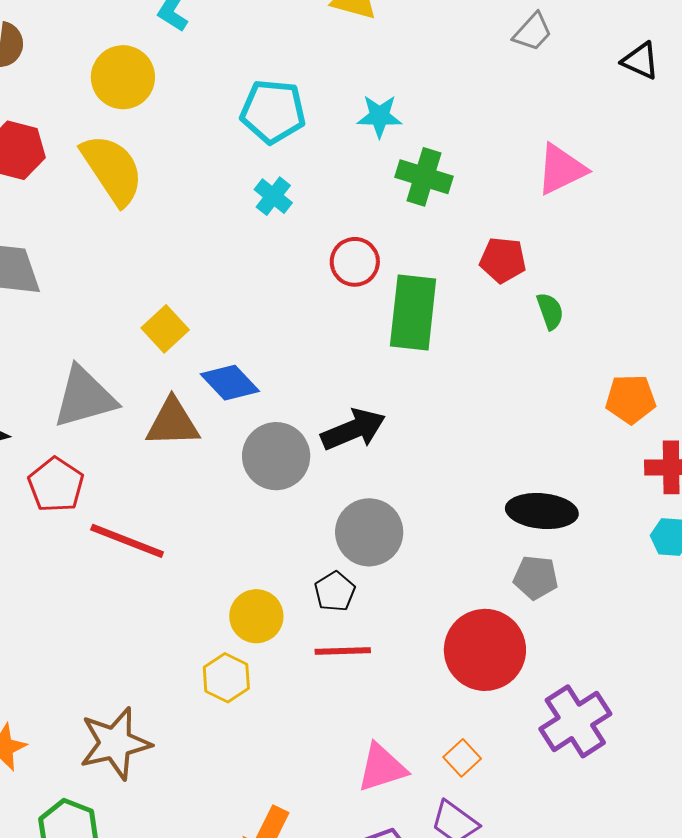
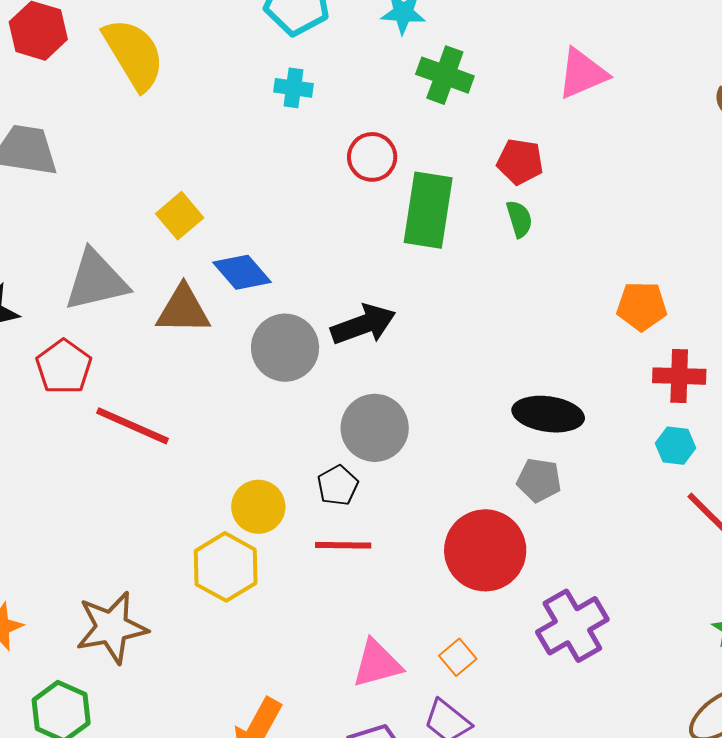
cyan cross: (273, 196) -> (293, 88), turned -33
green semicircle: (550, 311) -> (519, 219), moved
yellow hexagon: (226, 678) -> (226, 567), size x1.4

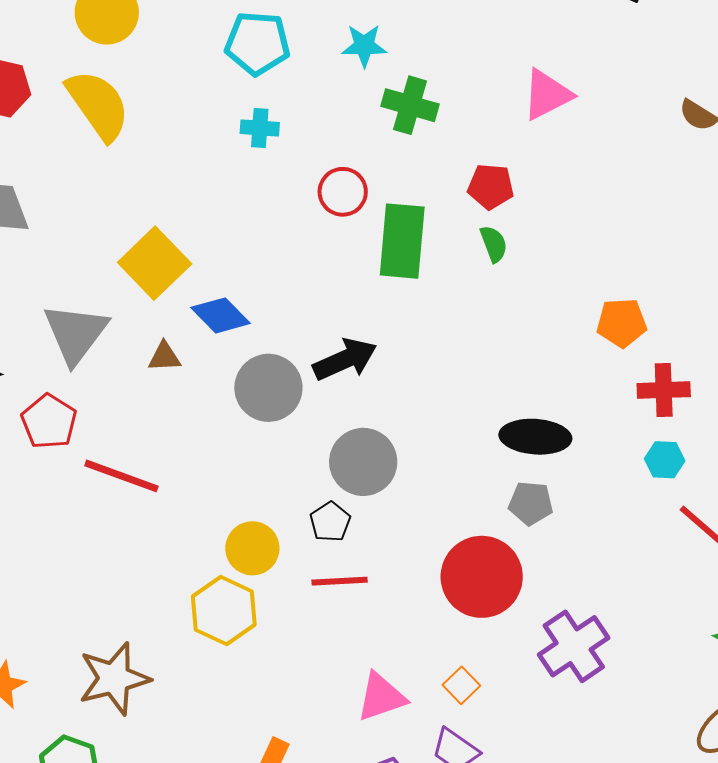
yellow square: (180, 216) -> (155, 263), size x1.5
gray triangle: (96, 280) -> (76, 333), turned -36
brown triangle: (183, 310) -> (164, 357), size x0.6

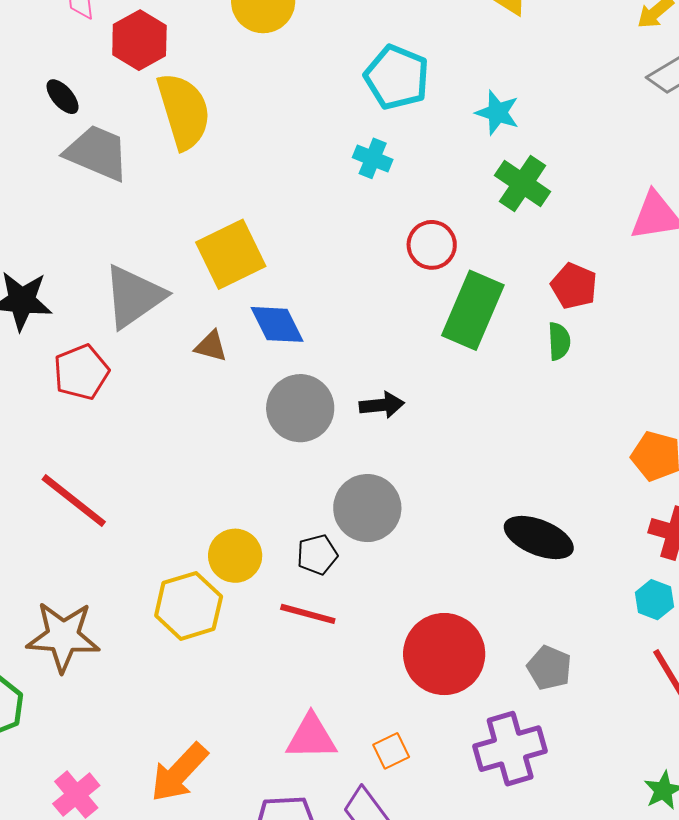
yellow semicircle: (98, 105) -> (184, 111), moved
black arrow: (345, 360) -> (382, 405), size x0.7
red line: (121, 476) -> (74, 501), moved
gray pentagon: (531, 503) -> (549, 668), moved

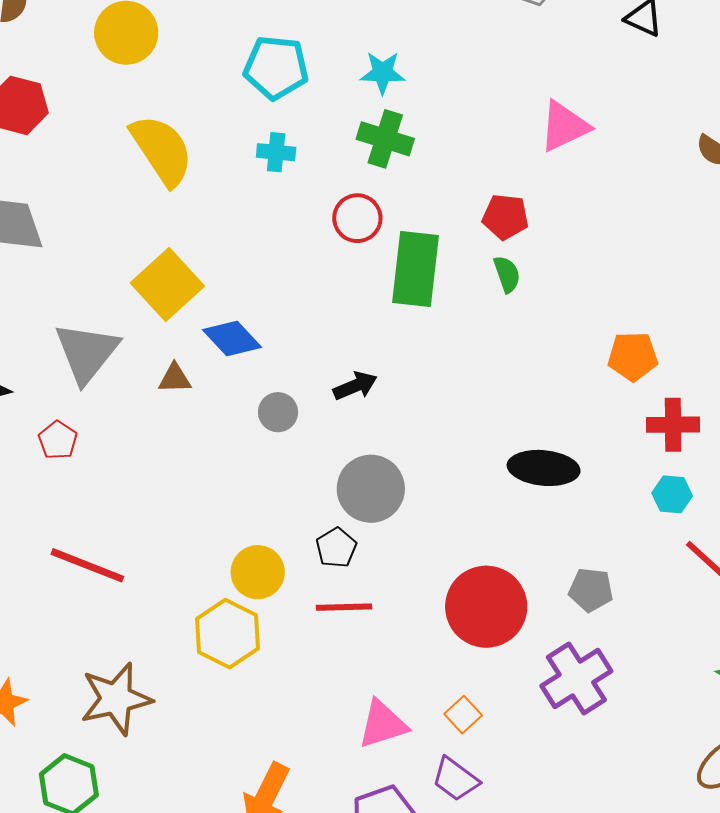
yellow semicircle: (184, 111) -> (162, 150), moved
green cross: (523, 183) -> (385, 139), moved
red pentagon: (81, 372) -> (58, 440), size x0.7
gray circle: (300, 408) -> (278, 412), size x0.6

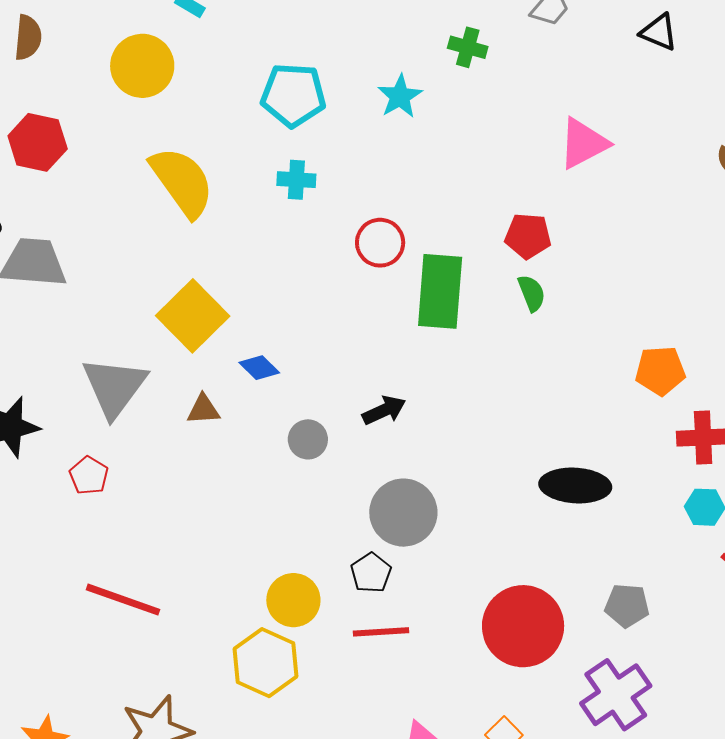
cyan star: (383, 73) -> (400, 96), turned -30
green cross: (385, 139) -> (468, 47), moved, size x0.7
blue diamond: (232, 339) -> (259, 368), size x0.7

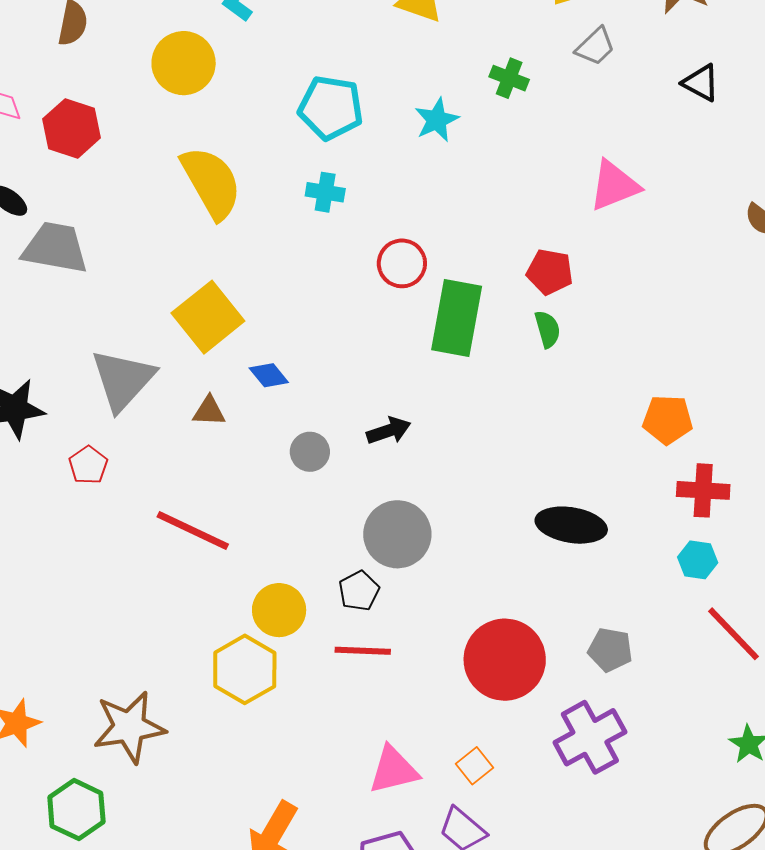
red line: (123, 600) -> (193, 530), moved

